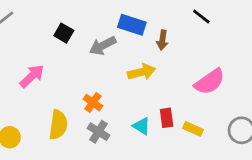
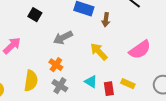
gray arrow: (103, 46) -> (63, 38), moved
yellow arrow: (142, 72) -> (99, 52), moved, turned -120
red rectangle: (167, 118) -> (109, 89), moved

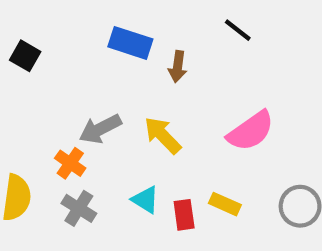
gray arrow: (63, 38) -> (100, 129), moved

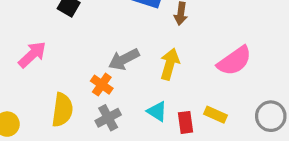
yellow arrow: (163, 135) -> (170, 64), turned 60
gray cross: (79, 208) -> (108, 118), turned 30

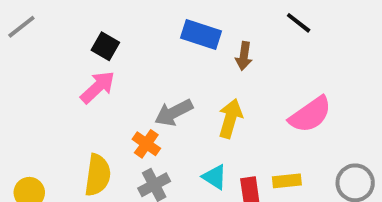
pink arrow: (32, 55) -> (98, 87), moved
yellow rectangle: (215, 115) -> (287, 181), turned -30

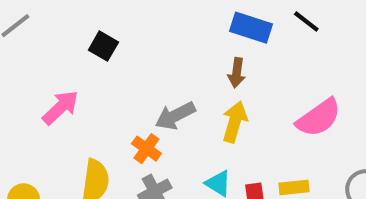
blue rectangle: (201, 35) -> (251, 28), moved
brown arrow: (244, 56) -> (237, 73), moved
pink arrow: (98, 87) -> (60, 108), moved

